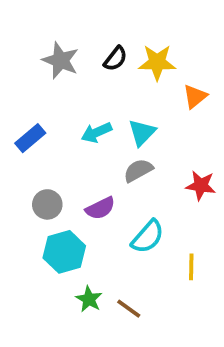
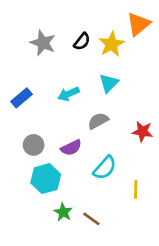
yellow star: (157, 62) -> (112, 44), turned -30
orange triangle: (195, 96) -> (138, 24), moved, size x1.4
cyan triangle: (142, 132) -> (109, 83), moved

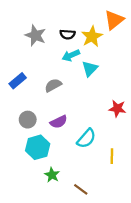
black semicircle: (82, 41) -> (68, 34), turned 56
cyan arrow: (69, 94) -> (71, 55), moved
gray semicircle: (98, 121) -> (53, 85), moved
brown line: (91, 219) -> (81, 189), moved

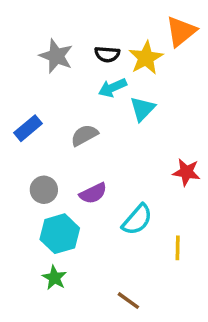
green star: (52, 175) -> (54, 278), moved

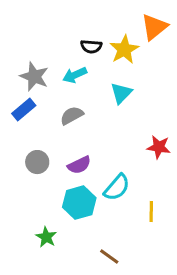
gray star: (56, 56) -> (34, 77), moved
cyan arrow: (112, 88) -> (75, 75), moved
cyan hexagon: (60, 234) -> (79, 203), moved

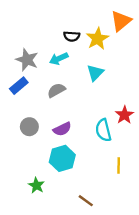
red star: (159, 147) -> (125, 115), turned 30
cyan semicircle: (117, 188) -> (103, 130), moved, turned 125

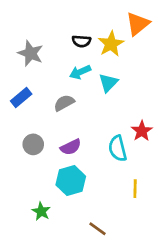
cyan arrow: (59, 59) -> (80, 72), moved
gray star: (27, 60) -> (31, 53), moved

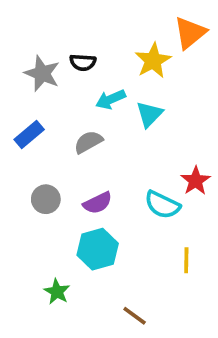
black semicircle: (81, 41) -> (83, 62), moved
cyan semicircle: (118, 148) -> (162, 205), turned -50

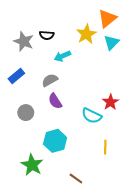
cyan triangle: (149, 114) -> (112, 43), moved
purple semicircle: (98, 203) -> (55, 101), moved, turned 84
green star: (57, 292) -> (32, 165), size x1.5

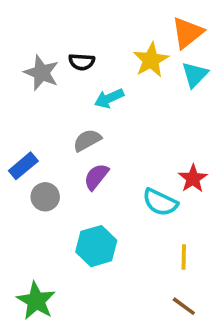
blue rectangle: (16, 76) -> (23, 166), moved
purple semicircle: (55, 101) -> (96, 177), turned 70
green star: (32, 165) -> (36, 301), moved
brown line: (76, 178) -> (184, 306), moved

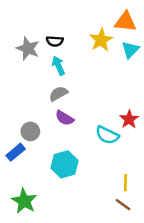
orange triangle: (187, 33) -> (125, 22), turned 45
cyan arrow: (109, 98) -> (58, 66), moved, turned 90
blue rectangle: (23, 166) -> (16, 152), moved
purple semicircle: (96, 177) -> (64, 118), turned -96
yellow line: (184, 257) -> (125, 183), moved

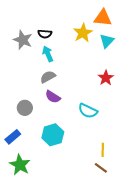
red star: (129, 119) -> (106, 78), moved
blue rectangle: (16, 152) -> (13, 137), moved

